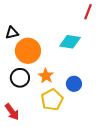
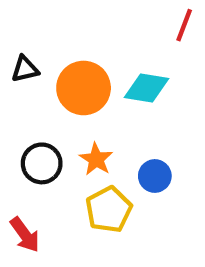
orange circle: (28, 51) -> (84, 88), moved

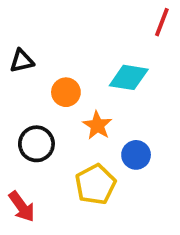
orange circle: (84, 88) -> (66, 92), moved, size x0.6
orange star: (96, 159) -> (97, 125), moved

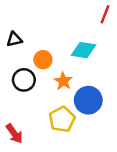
black circle: (36, 144) -> (24, 80), moved
blue circle: (136, 155) -> (88, 100), size x1.5

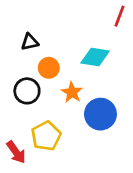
black triangle: (14, 39) -> (30, 42), moved
yellow pentagon: (62, 119) -> (46, 136), moved

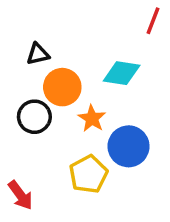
orange circle: (49, 68) -> (62, 87), size x1.4
yellow pentagon: (46, 136) -> (88, 174), moved

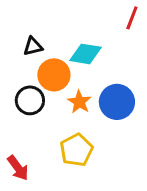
cyan diamond: (122, 73) -> (85, 54), moved
blue circle: (129, 146) -> (117, 102), moved

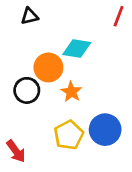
black triangle: (33, 46) -> (29, 16), moved
blue circle: (117, 102) -> (105, 130), moved

